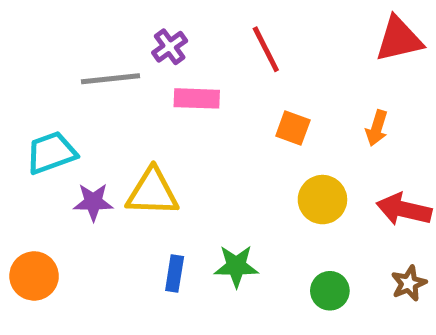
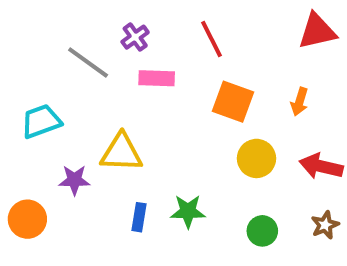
gray line: (110, 79) -> (88, 63), turned 42
orange square: (293, 128) -> (233, 102), size x1.5
purple star: (93, 202) -> (74, 180), moved

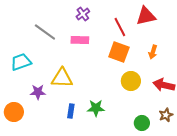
red triangle: (317, 31) -> (146, 16), moved
purple cross: (135, 37) -> (83, 14), moved
red line: (211, 39) -> (120, 27), moved
green circle: (262, 231) -> (142, 123), moved

